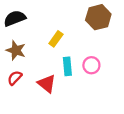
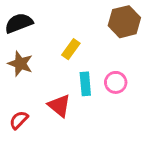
red semicircle: (15, 78) -> (19, 120), moved

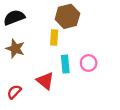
brown hexagon: (124, 22) -> (67, 16), moved
yellow rectangle: (71, 49) -> (54, 37), turned -32

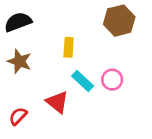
brown hexagon: (67, 16) -> (119, 21), moved
cyan rectangle: (65, 64) -> (83, 81), turned -42

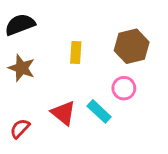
brown hexagon: (119, 21) -> (132, 46), moved
cyan rectangle: (83, 81) -> (99, 111), moved

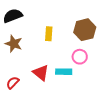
cyan rectangle: (99, 111) -> (64, 72), turned -42

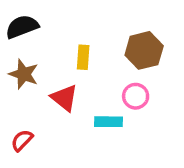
red triangle: (41, 73) -> (64, 98), moved

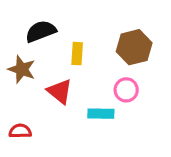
black semicircle: (22, 27) -> (41, 31), moved
red semicircle: (22, 140) -> (20, 131), turned 45

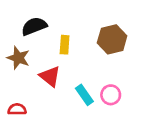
pink circle: (126, 90) -> (111, 95), moved
cyan rectangle: (101, 114) -> (84, 95), turned 54

